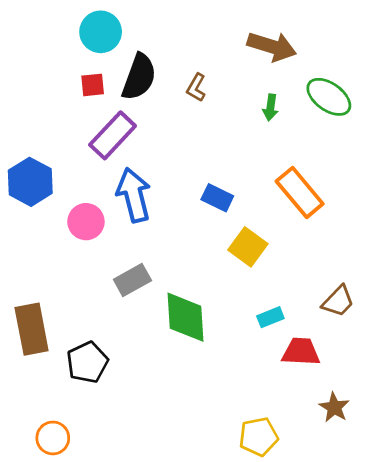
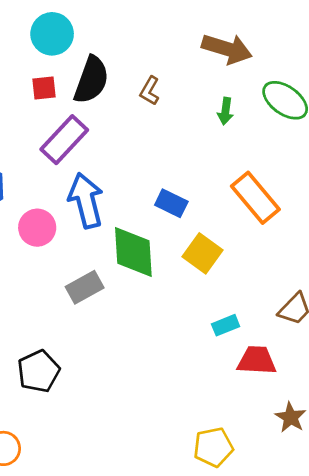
green diamond: (186, 317) -> (133, 252), moved

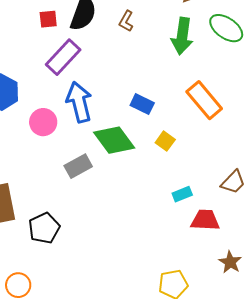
green arrow: (226, 111) -> (182, 36), size x1.8
green diamond: (133, 252) -> (114, 140), turned -33
yellow square: (202, 253) -> (165, 141), size x0.7

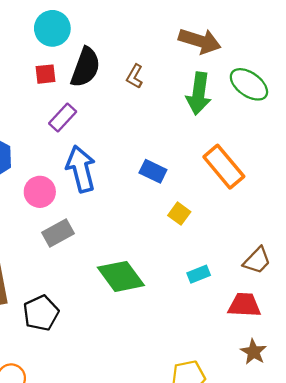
purple rectangle: (63, 57) -> (63, 118), size x0.7
green diamond: (114, 140) -> (121, 276), moved
gray rectangle: (78, 166) -> (58, 233), moved
red trapezoid: (205, 220) -> (244, 305), moved

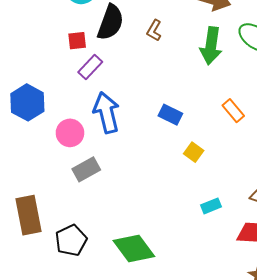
red square: (45, 74) -> (77, 41), moved
orange rectangle: (224, 167) -> (233, 111), size x0.6
green diamond: (121, 276) -> (134, 249), moved

